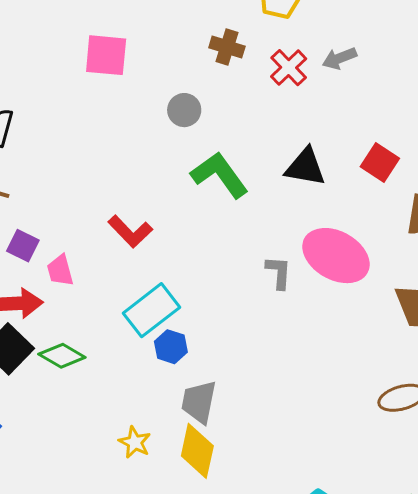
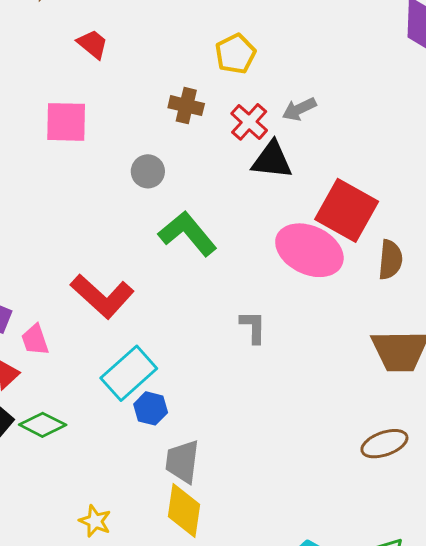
red square: (380, 163) -> (347, 210), size x1.6
black triangle: (305, 167) -> (272, 160), moved
red L-shape: (130, 231) -> (102, 296), size x1.4
pink ellipse: (336, 256) -> (309, 250), moved
yellow star: (135, 442) -> (95, 521), moved

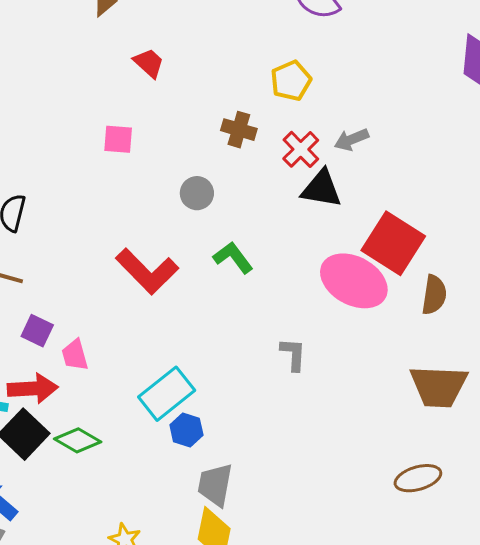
pink square: (66, 122) -> (118, 139), size x0.7
green L-shape: (188, 234) -> (233, 257), size x0.7
red L-shape: (102, 296) -> (147, 271), moved

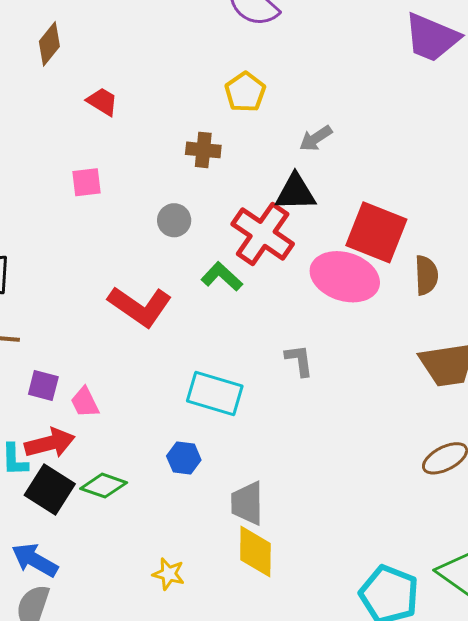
red cross: (301, 149) -> (263, 234), moved, size x1.6
cyan rectangle: (167, 394) -> (215, 393), moved, turned 66
blue hexagon: (186, 430) -> (184, 458), moved

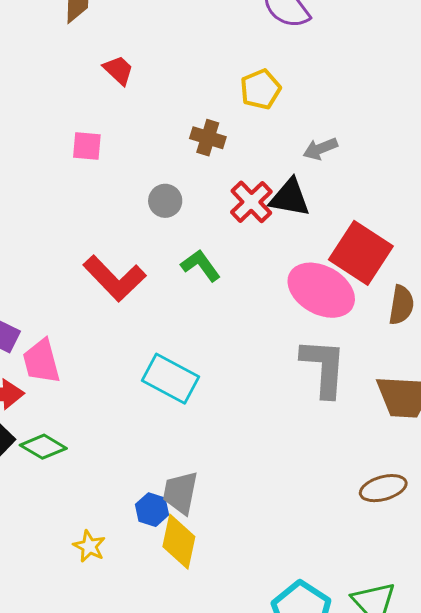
red cross: (263, 234) -> (251, 202), moved, size x0.7
gray L-shape: (299, 360) -> (324, 368), moved, size x1.8
pink trapezoid: (85, 402) -> (41, 361), size x1.4
blue hexagon: (184, 458) -> (152, 510), moved

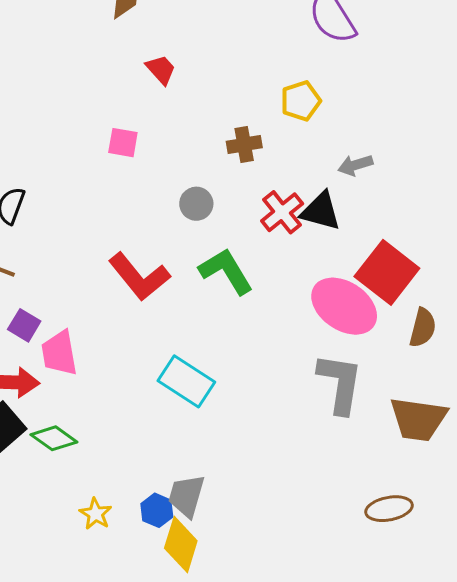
brown cross: (208, 138) -> (244, 144), turned -32
green L-shape: (201, 265) -> (226, 271), size x1.4
yellow star: (89, 546) -> (96, 514), moved

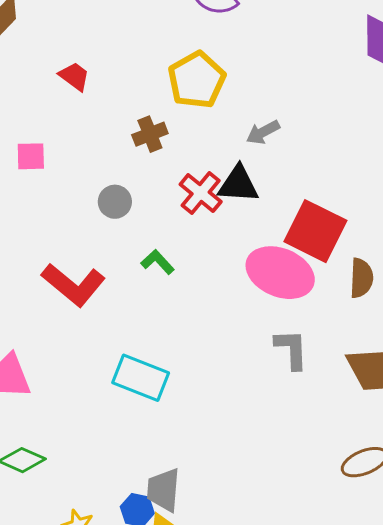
red trapezoid: (161, 70) -> (74, 76), moved
yellow pentagon: (301, 101) -> (197, 80), size x1.4
green L-shape: (226, 271) -> (158, 262), size x0.6
gray L-shape: (340, 383) -> (291, 349), size x0.7

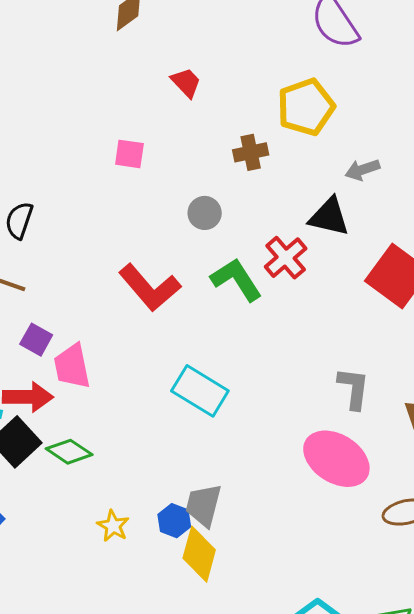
red cross: (201, 193) -> (286, 258), moved
green L-shape: (158, 262) -> (236, 280), size x1.6
pink ellipse: (280, 273) -> (336, 459), moved

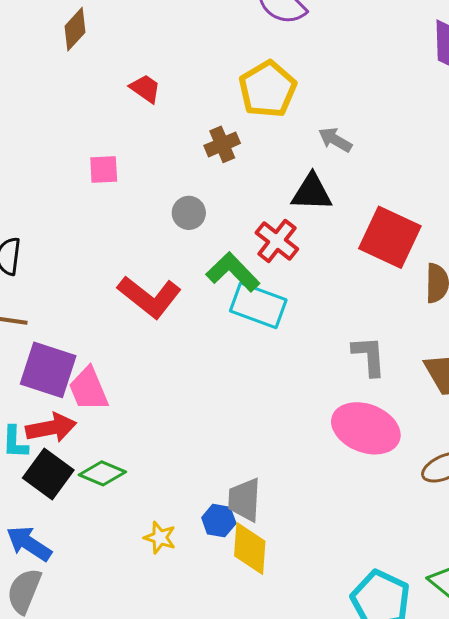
gray arrow: (362, 170) -> (335, 140), turned 60
purple square: (36, 340) -> (48, 370), size x1.8
cyan rectangle: (200, 391) -> (258, 305), moved

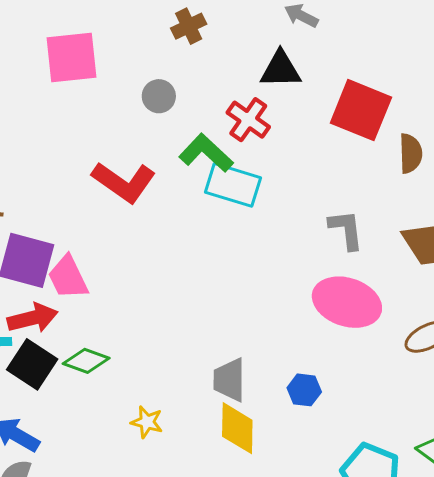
pink square: (104, 170) -> (72, 57), size x1.8
blue hexagon: (219, 521) -> (304, 390), moved

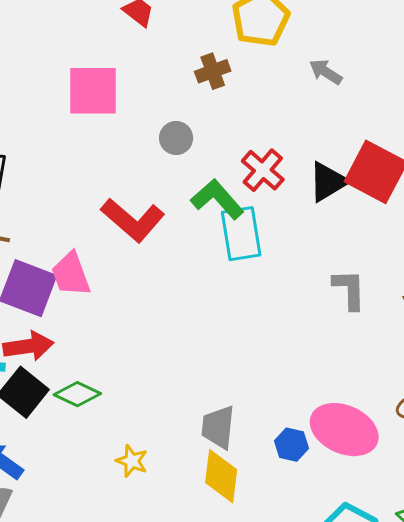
black triangle: (280, 69) -> (328, 182), moved, turned -36
cyan rectangle: (233, 185) -> (241, 234), turned 58
pink trapezoid: (68, 277) -> (71, 274), moved
pink ellipse: (347, 302) -> (344, 430), moved

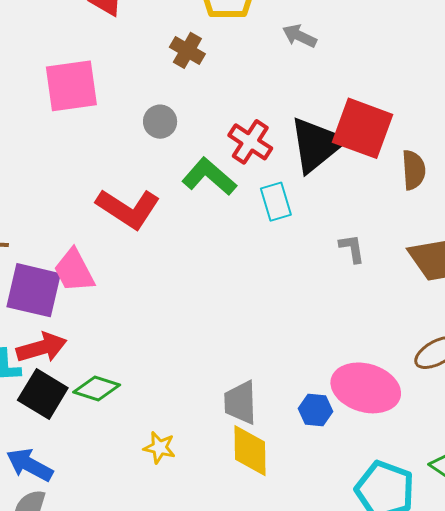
brown cross: (213, 71) -> (187, 50), turned -32
black triangle: (328, 182) -> (316, 145), size x1.4
cyan rectangle: (241, 234) -> (276, 202), moved, size x0.7
gray L-shape: (349, 289) -> (352, 248), size x0.7

